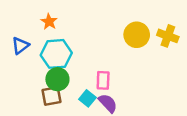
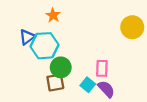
cyan hexagon: (56, 54) -> (44, 46), moved

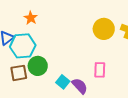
pink rectangle: (102, 68) -> (100, 70), moved
brown square: (55, 83) -> (19, 73), moved

